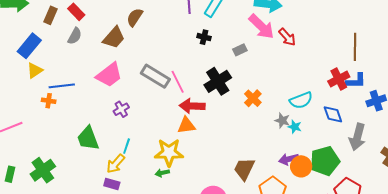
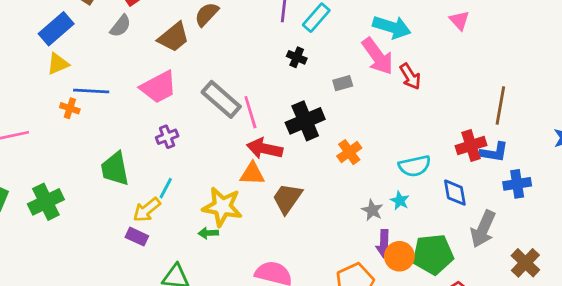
gray star: (282, 120) -> (372, 210), moved
purple arrow: (289, 159) -> (384, 243), turned -84
brown trapezoid: (244, 169) -> (287, 198), moved

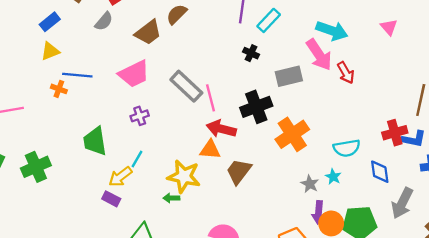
blue rectangle: (56, 29) -> (50, 22), size x0.7
gray rectangle: (343, 83) -> (289, 76), size x1.6
orange cross: (349, 152) -> (292, 134), size x1.6

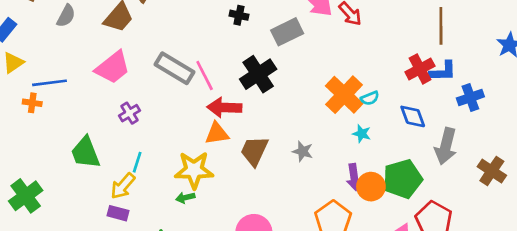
orange cross: (292, 134) -> (344, 95), moved
cyan semicircle: (347, 148) -> (370, 98), size x0.6
gray star: (310, 184) -> (303, 151), moved

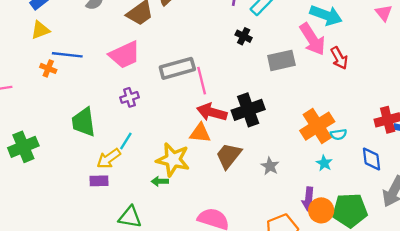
gray rectangle: (174, 68) -> (177, 68), turned -60
black cross: (258, 74) -> (248, 110), moved
purple rectangle: (118, 213) -> (99, 181), turned -30

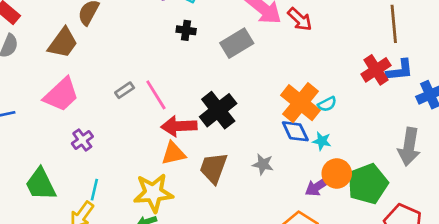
gray rectangle: (177, 68) -> (125, 90), size x0.5
blue diamond: (371, 159) -> (295, 131), moved
purple arrow: (309, 199) -> (318, 186), turned 70
orange circle: (321, 210) -> (337, 173), moved

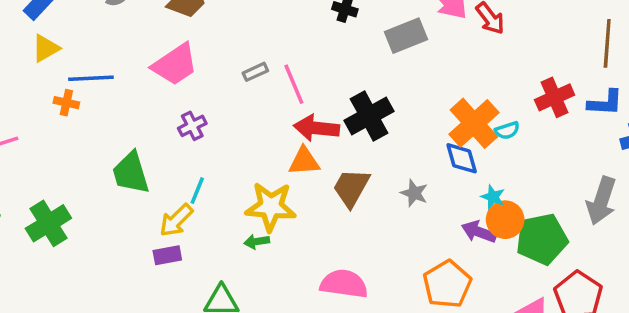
red cross: (376, 70) -> (555, 97), moved
cyan star: (322, 141) -> (493, 197), moved
purple arrow: (318, 186) -> (479, 232), turned 44

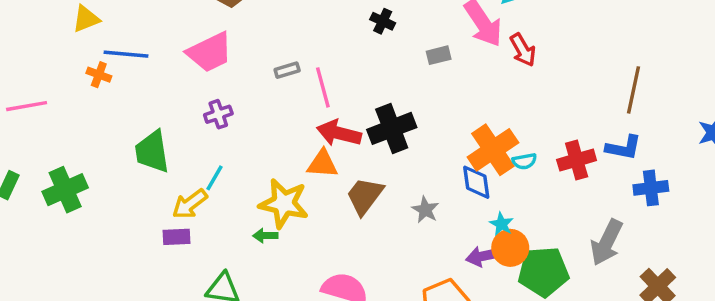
gray rectangle: (406, 36) -> (439, 55), size x0.6
red cross: (555, 97) -> (577, 160), moved
purple arrow: (479, 232) -> (483, 256), turned -40

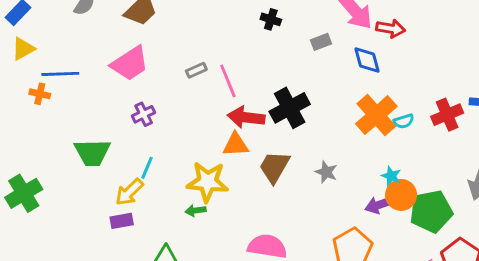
red arrow: (523, 50) -> (391, 29), turned -44
green trapezoid: (152, 152) -> (92, 152), turned -75
blue diamond: (476, 182) -> (367, 60), moved

